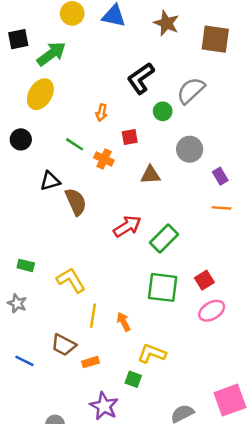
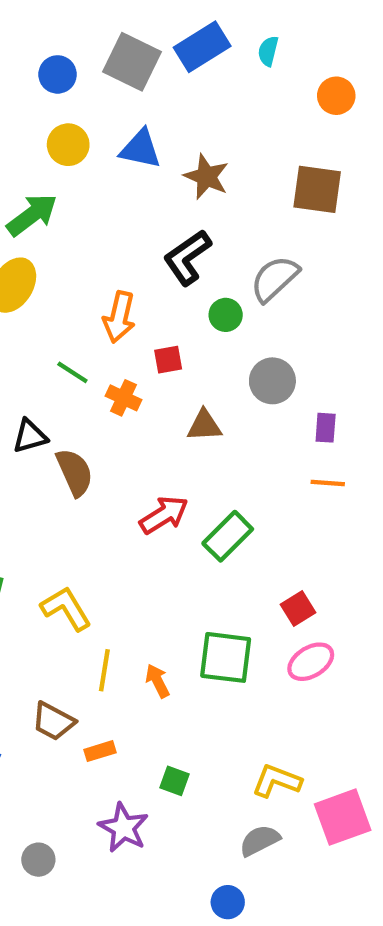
brown star: (166, 23) -> (206, 177), moved
orange arrow: (102, 113) -> (119, 317), size x1.6
purple rectangle: (220, 176) -> (326, 428), turned 35
green square: (163, 287) -> (226, 657), moved
yellow L-shape: (152, 354) -> (277, 781), moved

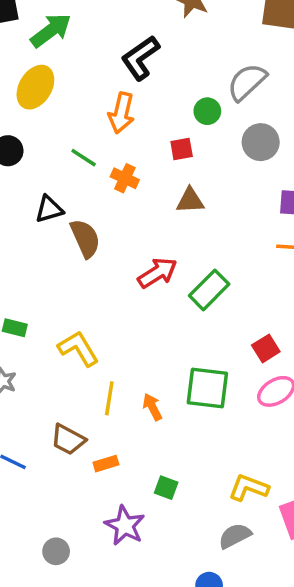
black L-shape: (187, 257) -> (140, 58), moved
red square: (168, 360) -> (182, 149), moved
gray circle: (272, 381) -> (261, 142), moved

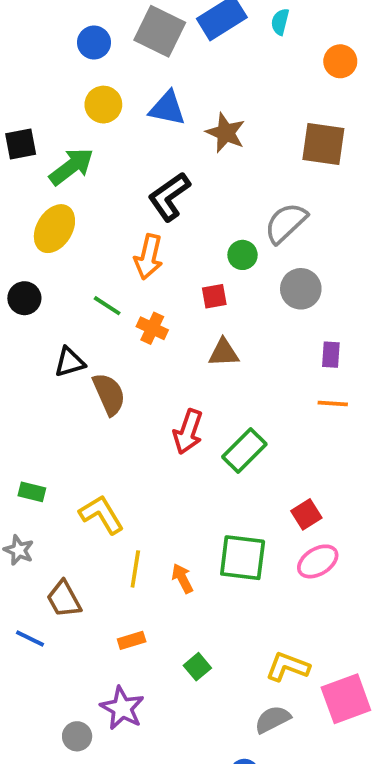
red arrow: (157, 273) -> (188, 432), turned 141
brown trapezoid: (68, 440) -> (64, 599), moved, turned 33
green square: (166, 488) -> (197, 667), turned 30
purple star: (125, 526) -> (122, 708), moved

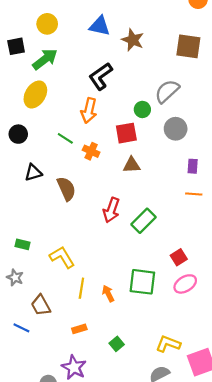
yellow circle: (103, 105) -> (47, 24), moved
red square: (214, 296) -> (126, 133), size x1.5
black triangle: (70, 362) -> (33, 173), moved

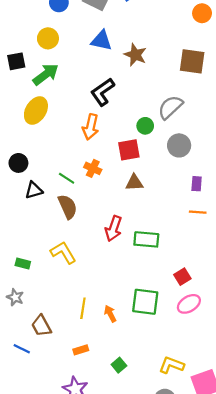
black circle: (18, 134) -> (18, 163), moved
green line: (65, 138) -> (67, 178), moved
green rectangle: (143, 221) -> (146, 239), turned 50
yellow L-shape: (62, 257) -> (63, 253), moved

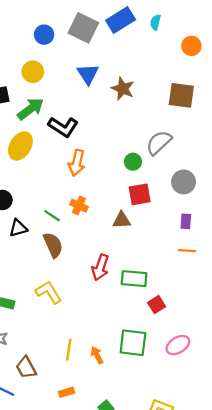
blue triangle: (101, 41) -> (88, 74), turned 45
black L-shape: (103, 92) -> (63, 127), moved, turned -112
gray circle: (179, 145) -> (184, 182), moved
red square: (129, 150) -> (140, 194), moved
red square: (182, 277) -> (157, 305), moved

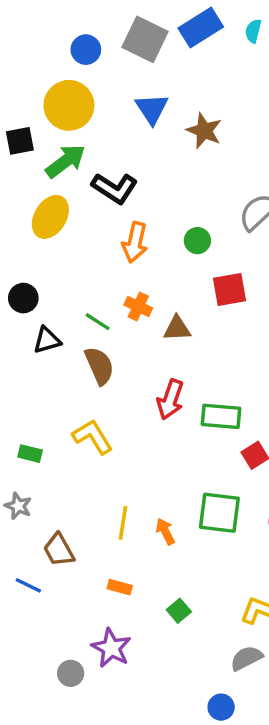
yellow circle: (33, 72) -> (69, 105), size x1.5
green circle: (133, 162) -> (197, 241), moved
brown triangle: (122, 220) -> (177, 328), moved
orange rectangle: (67, 392) -> (120, 587), turned 32

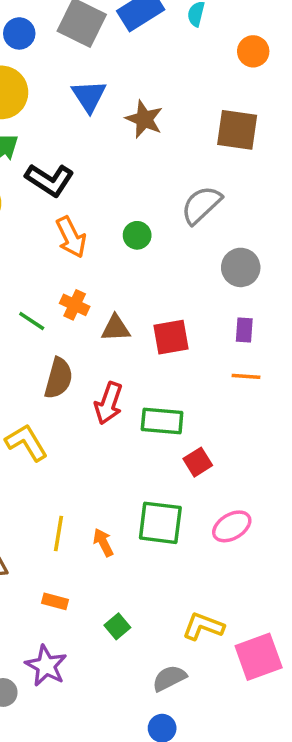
orange arrow: (135, 242) -> (71, 237), turned -39
red square: (230, 290) -> (171, 337), moved
brown semicircle: (99, 366) -> (59, 378), moved, turned 39
gray semicircle: (246, 658) -> (169, 678), moved

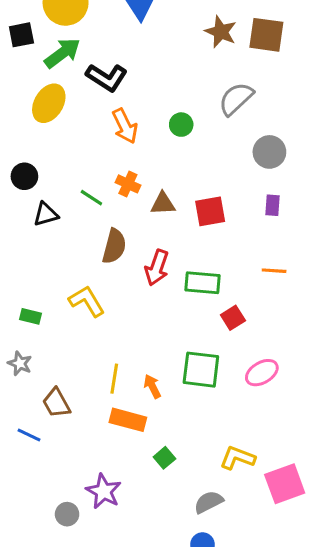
brown star: (144, 119) -> (221, 32), moved
orange line: (246, 376) -> (274, 271), moved
orange rectangle: (55, 601) -> (128, 420), moved, size x1.6

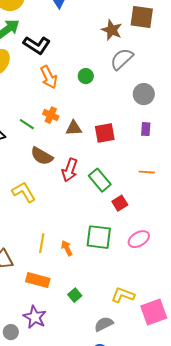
brown star: (221, 32) -> (112, 30), moved
brown semicircle: (114, 246) -> (42, 156), turned 105
green rectangle: (202, 283) -> (100, 180), turned 45
orange rectangle: (128, 420) -> (38, 280), moved

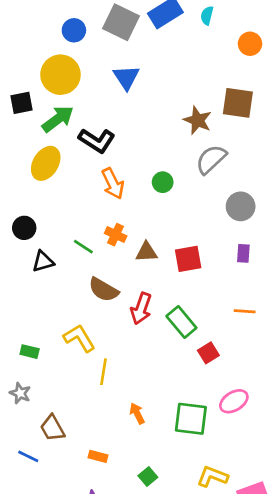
green square: (99, 237) -> (191, 419), moved
yellow line: (42, 243) -> (103, 372), moved
orange rectangle: (38, 280) -> (98, 456), size x0.6

